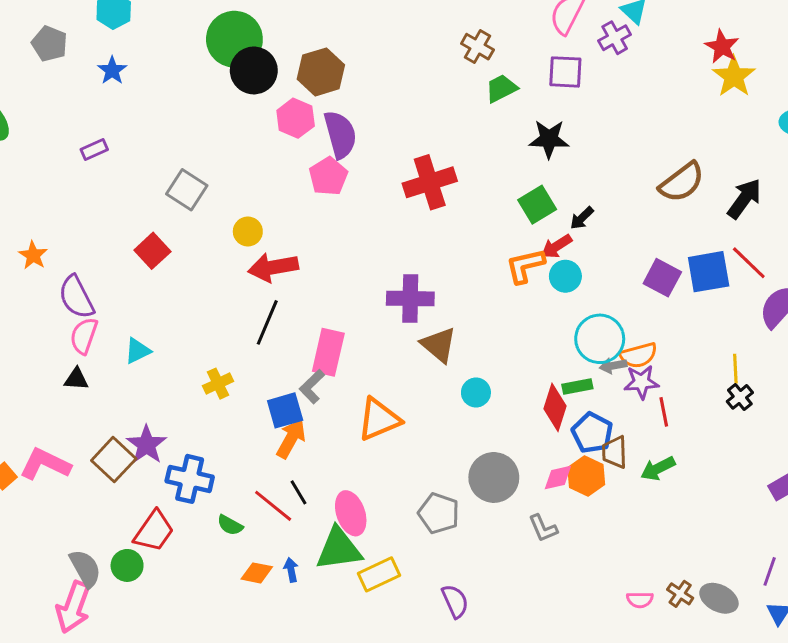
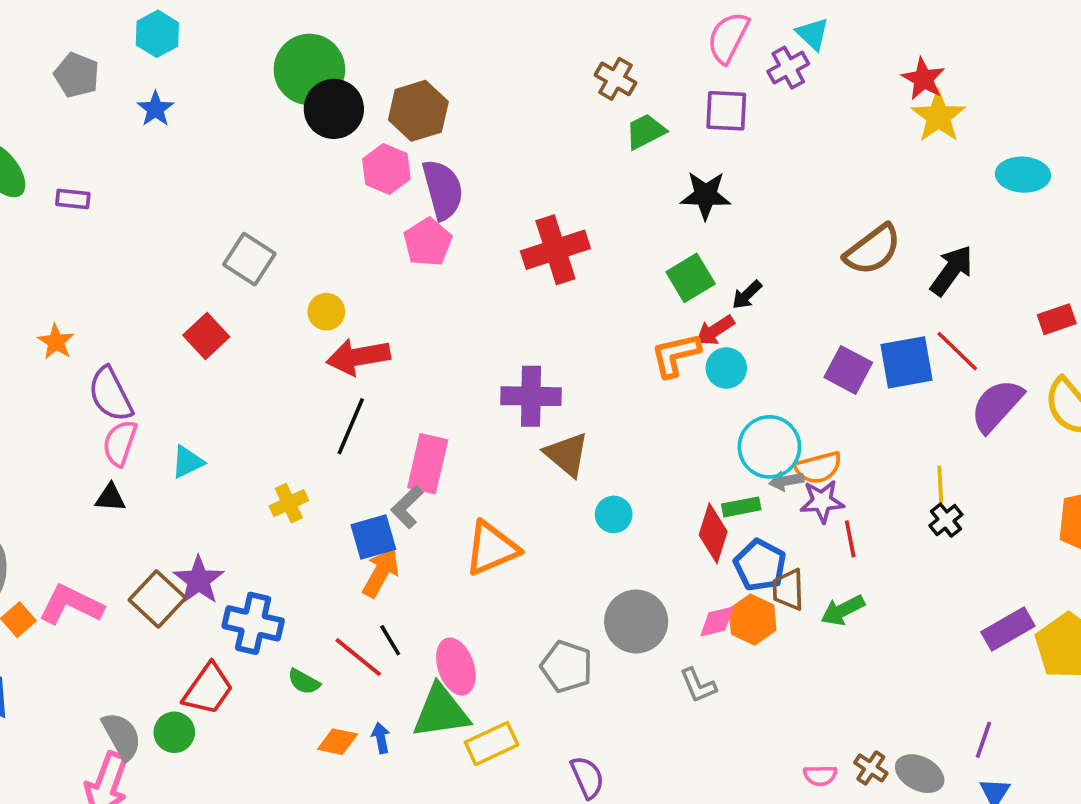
purple rectangle: (94, 149) -> (73, 199), moved, turned 30

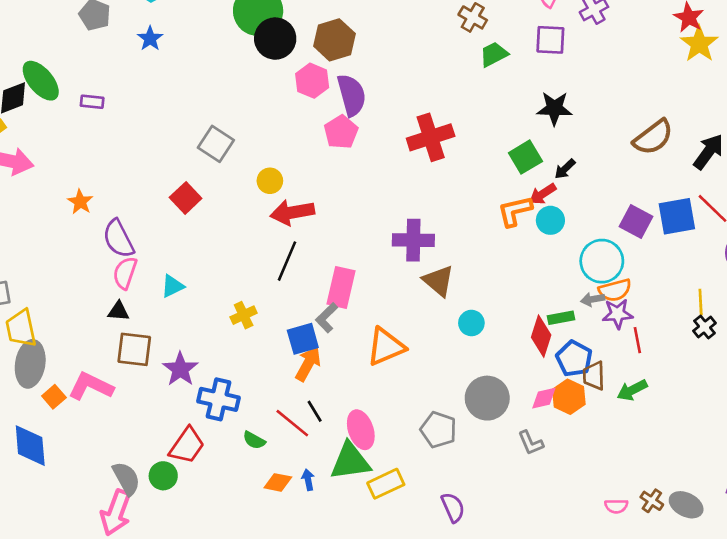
black star: (706, 195) -> (554, 108), moved
cyan circle: (769, 447) -> (602, 261), moved
brown square: (157, 599) -> (134, 349), moved, turned -36

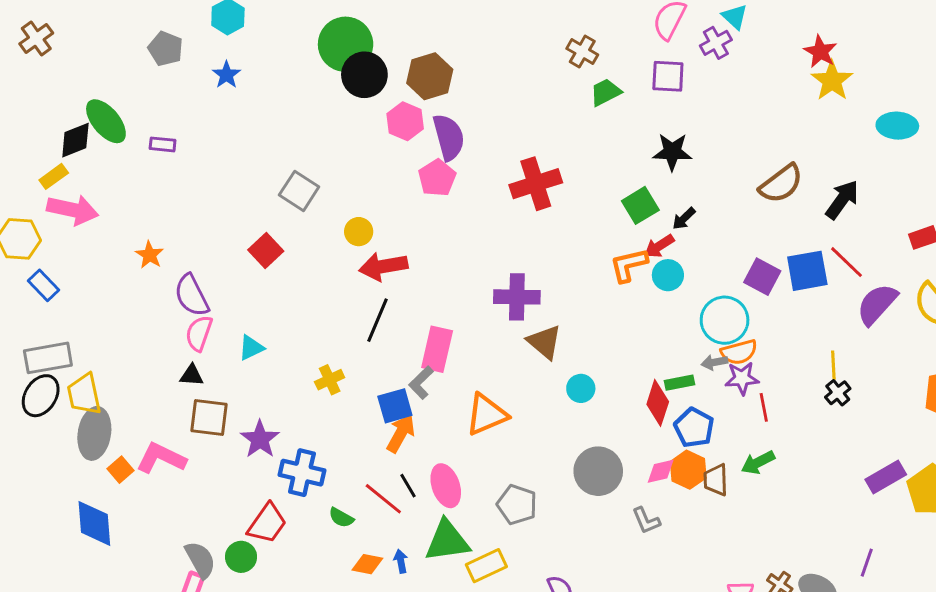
brown trapezoid: (594, 376) -> (716, 480), moved
pink ellipse: (361, 430) -> (446, 486), moved
gray pentagon: (438, 430) -> (517, 505), moved

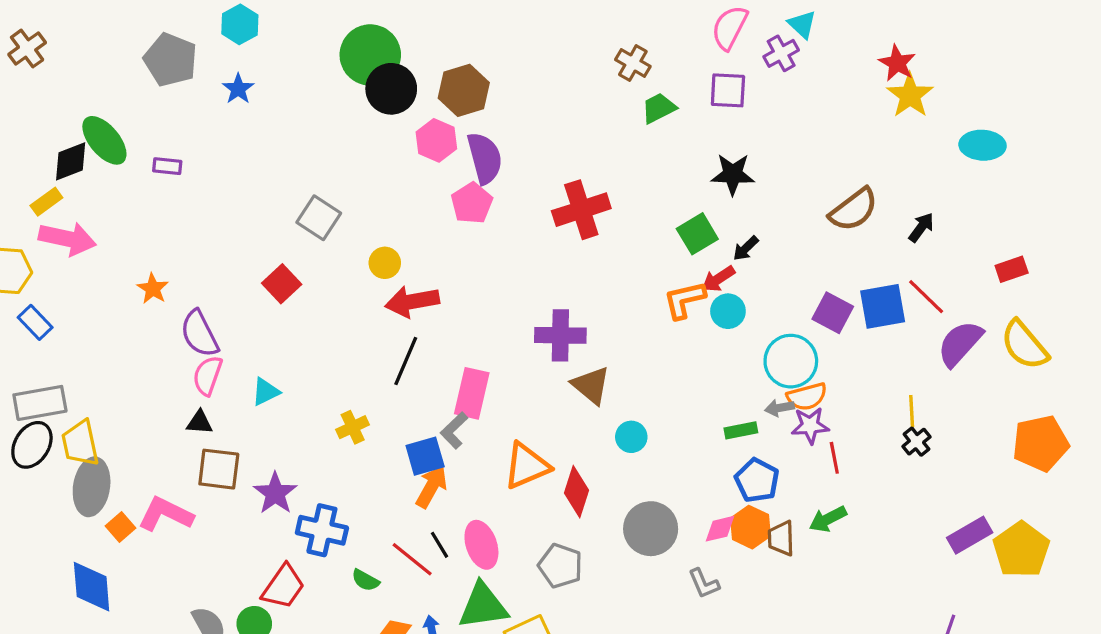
gray pentagon: (166, 49) -> (170, 60), size x1.4
black arrow: (842, 200) -> (921, 227), size x0.7
red diamond: (658, 403) -> (577, 492), moved

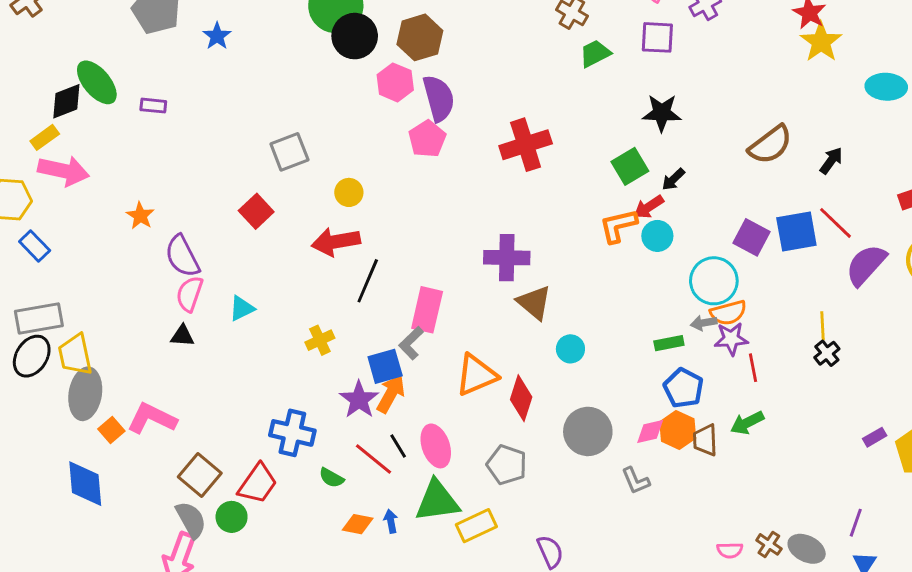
gray square: (319, 218) -> (289, 152), turned 36
red arrow: (412, 301) -> (336, 242), moved
brown square: (219, 469) -> (200, 475), moved, turned 33
purple star: (275, 493) -> (359, 400), moved
purple rectangle: (970, 535) -> (875, 437), size x0.6

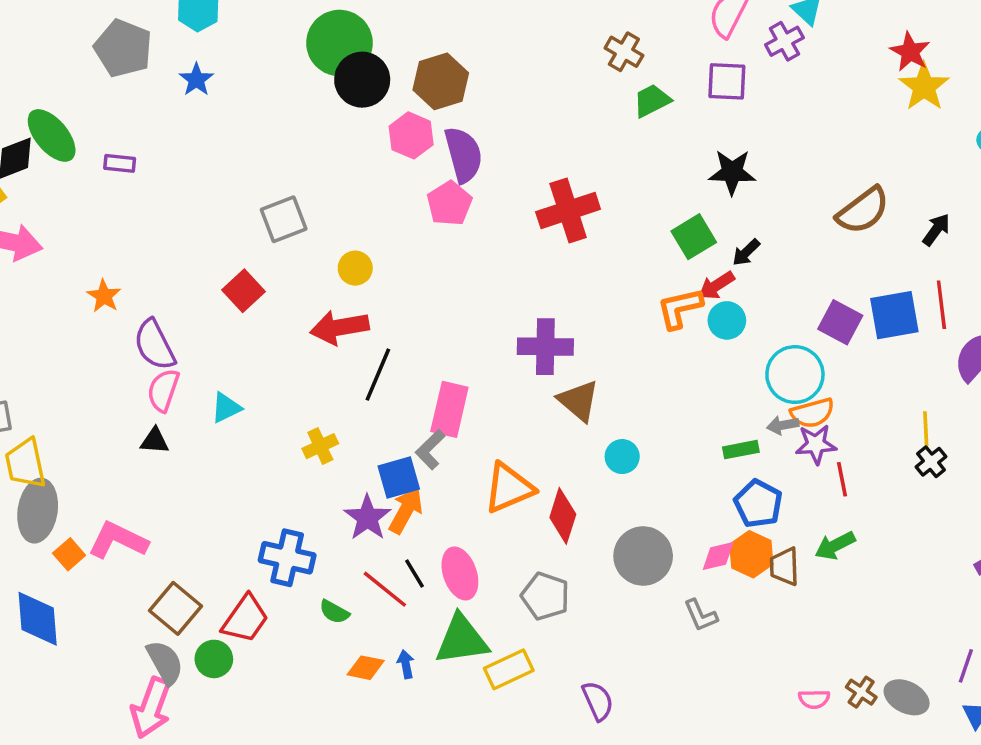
red line: (836, 223) -> (941, 305), turned 39

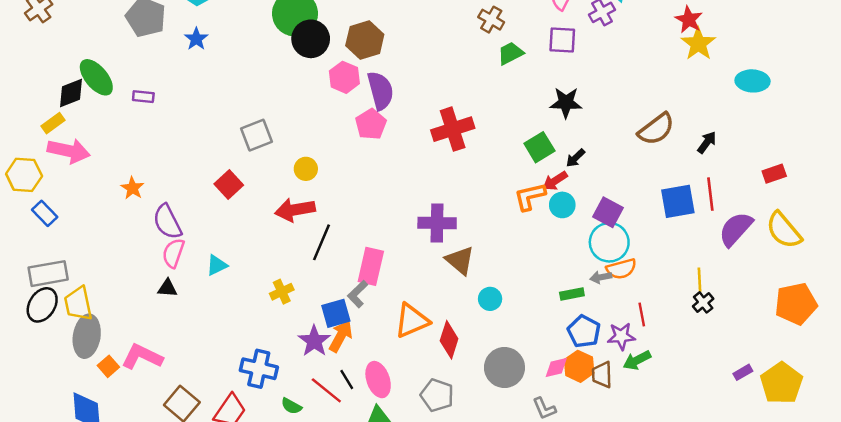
purple square: (840, 322) -> (608, 212), moved
purple star: (816, 444) -> (621, 336), moved

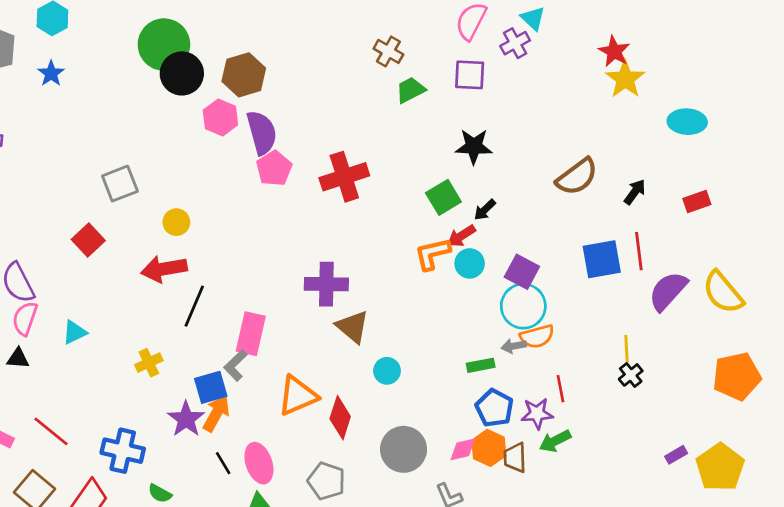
pink pentagon: (371, 124) -> (274, 168), moved
red rectangle: (774, 174) -> (697, 201), moved
red line: (326, 390) -> (51, 431), moved

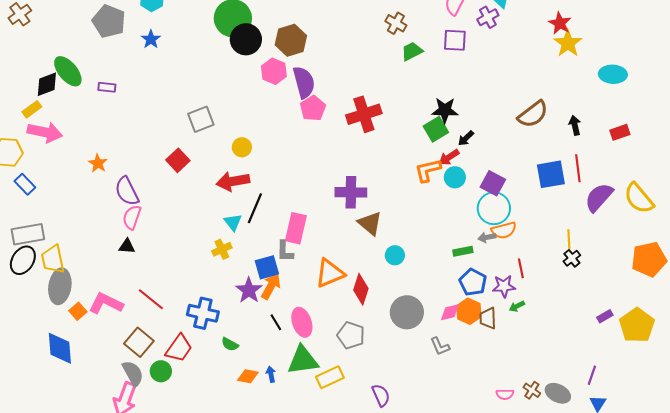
black star: (474, 146) -> (445, 110), moved
black arrow: (635, 192) -> (575, 125), turned -48
cyan triangle: (74, 332) -> (233, 222), moved, turned -42
gray L-shape: (236, 365) -> (285, 251), turned -45
green arrow: (555, 441) -> (517, 306), size x0.7

